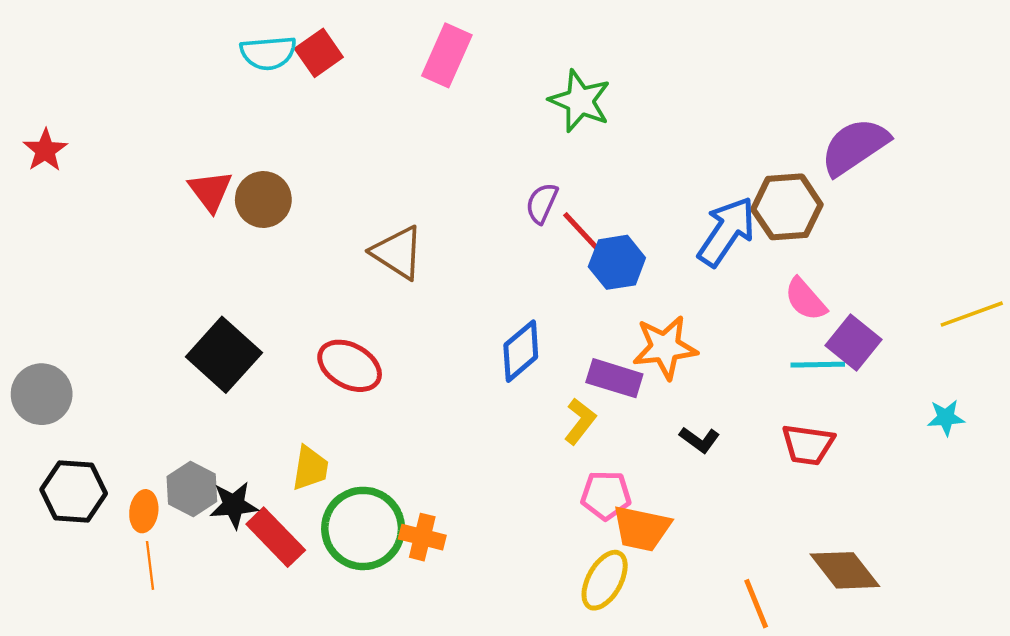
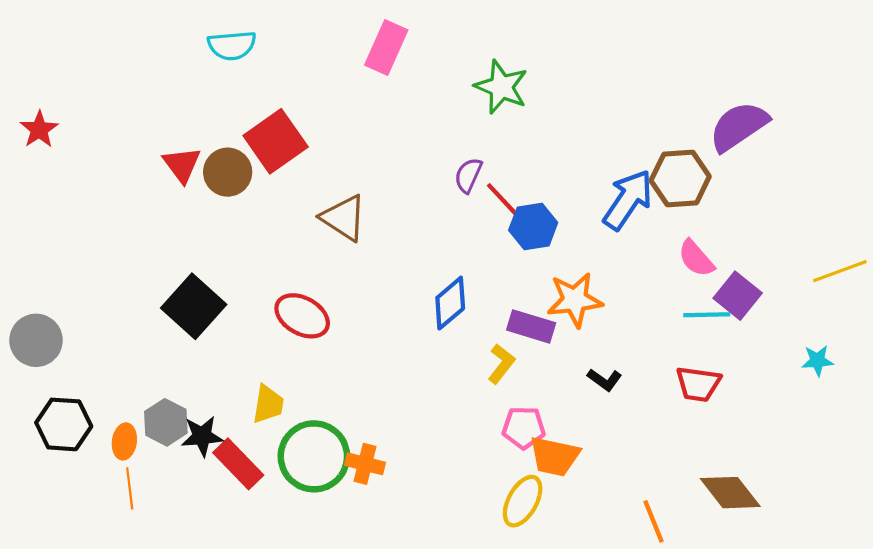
red square: (319, 53) -> (276, 141), moved, size x1.5

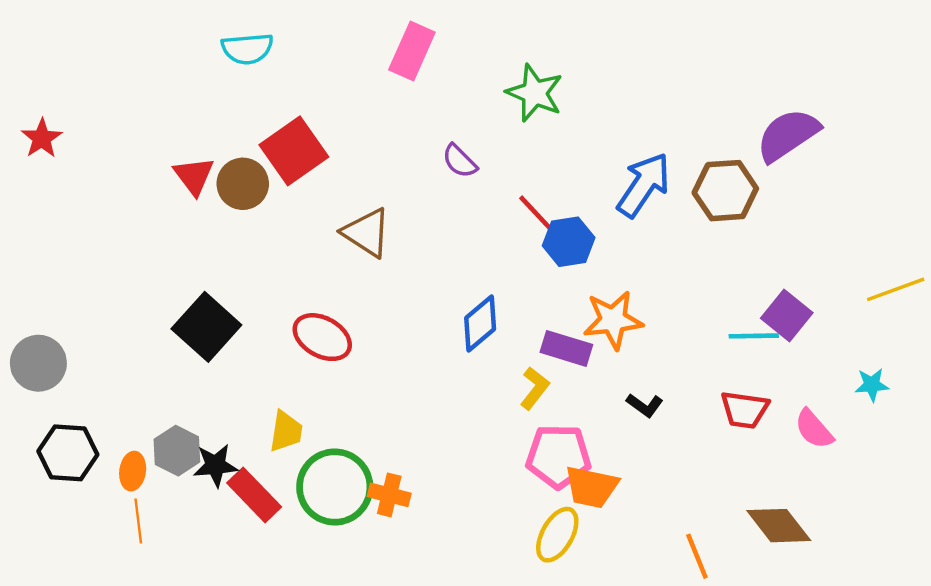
purple semicircle: (468, 175) -> (460, 161), moved, turned -69
blue arrow: (628, 200) -> (644, 185), moved
pink semicircle: (696, 258) -> (814, 429), moved
pink pentagon: (524, 428) -> (558, 456), size x1.4

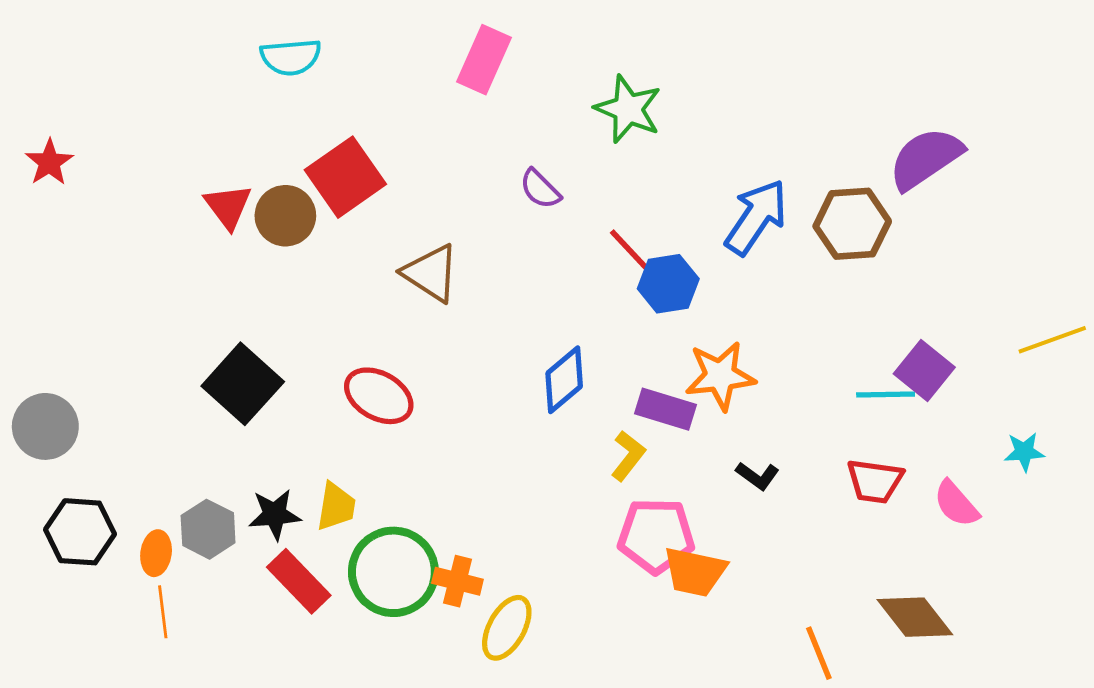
black star: (216, 465) -> (275, 514), moved
yellow ellipse: (557, 535) -> (507, 628), moved

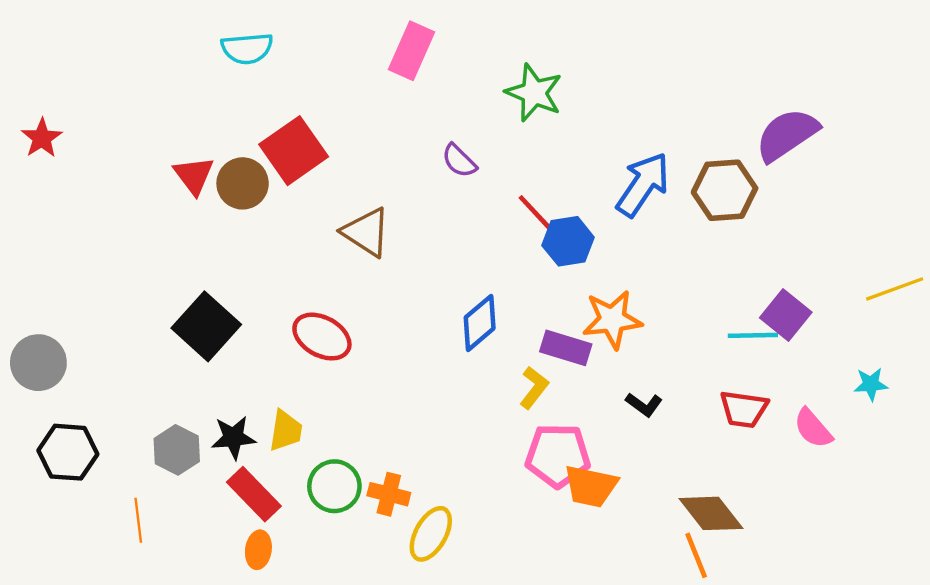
orange ellipse: (156, 553) -> (258, 550), moved
green circle: (393, 572) -> (334, 486), size x0.7
brown diamond: (915, 617) -> (711, 513), moved

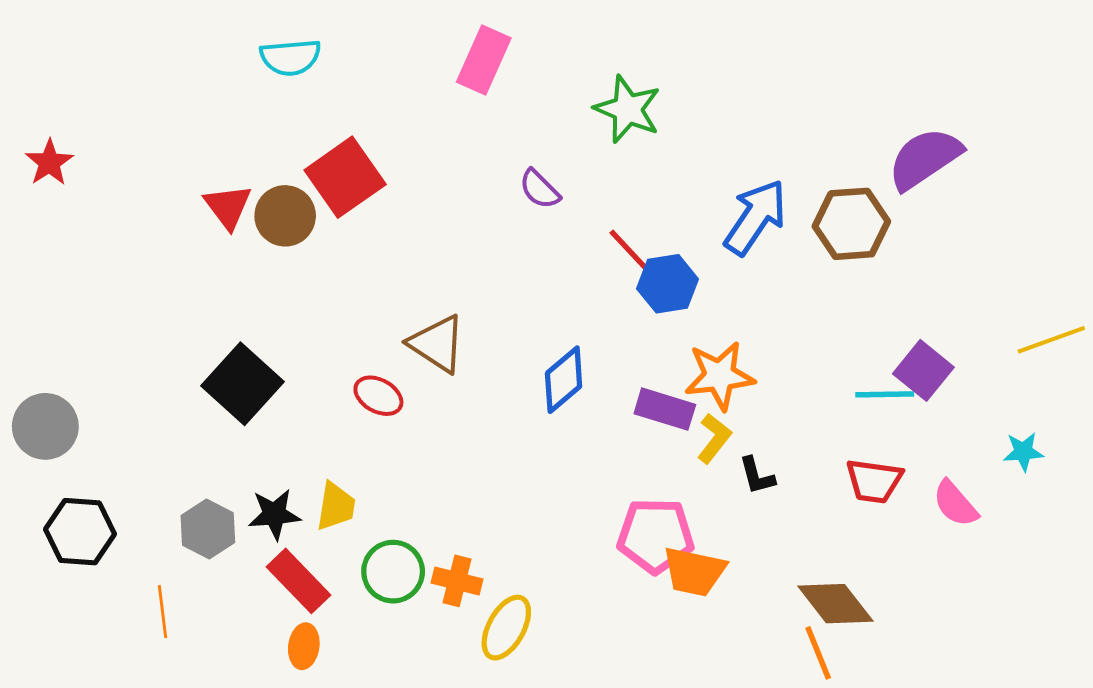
brown triangle: (366, 232) -> (437, 344), moved
red ellipse: (322, 337) -> (378, 396), size x0.7
yellow L-shape: (534, 388) -> (714, 438), moved
black L-shape: (644, 405) -> (757, 476), turned 39

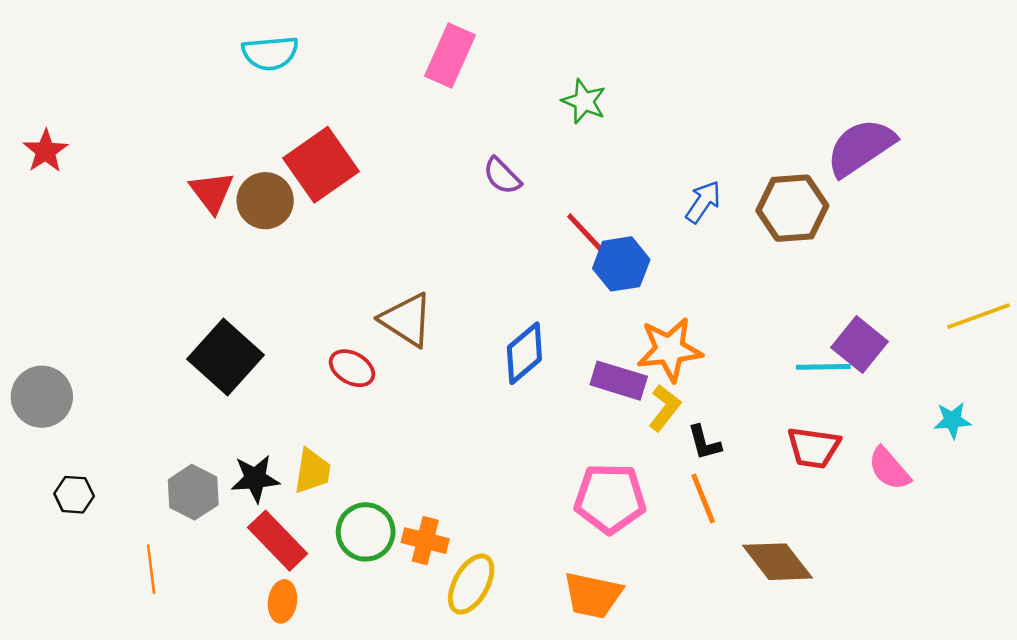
green star: (628, 109) -> (584, 101), size x0.7
blue arrow: (755, 217) -> (703, 202), size x0.6
black hexagon: (80, 532) -> (74, 495), size x0.6
orange trapezoid: (694, 572) -> (593, 595), moved
orange line: (818, 653) -> (703, 498), moved

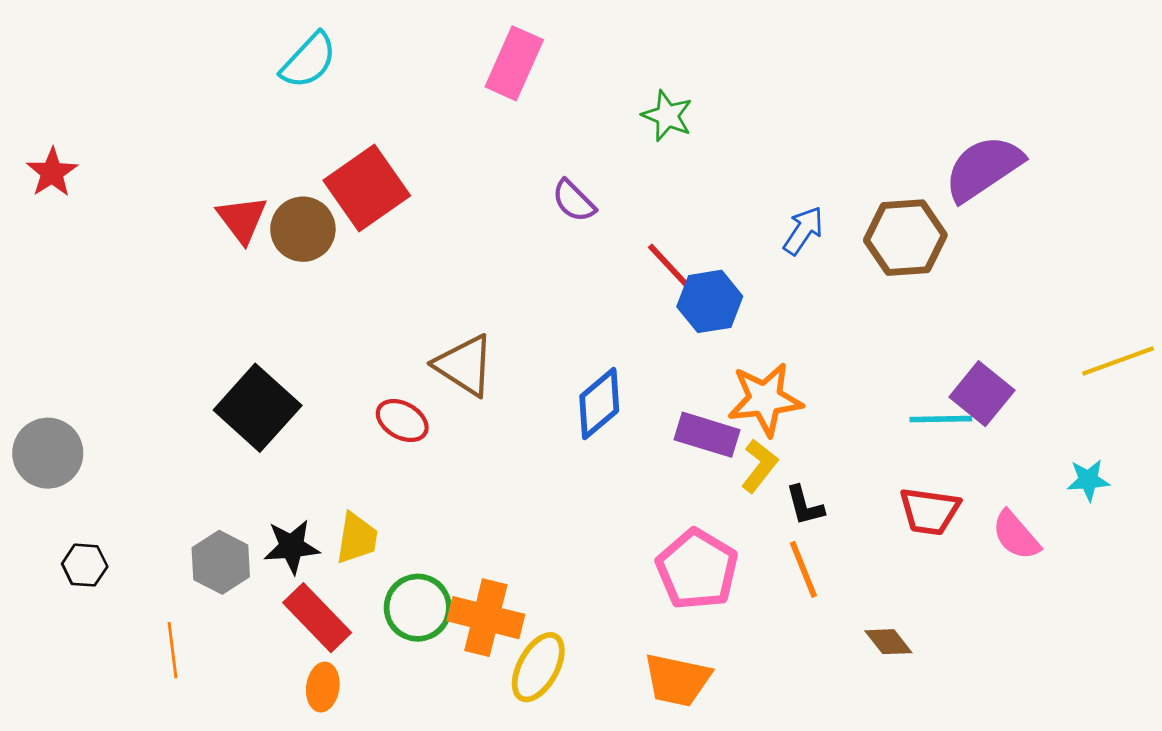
cyan semicircle: (270, 53) -> (309, 60), turned -42
pink pentagon: (610, 498) -> (697, 569), turned 30
orange cross: (425, 541) -> (486, 618), size x1.4
brown diamond: (778, 562) -> (888, 642), size x0.6

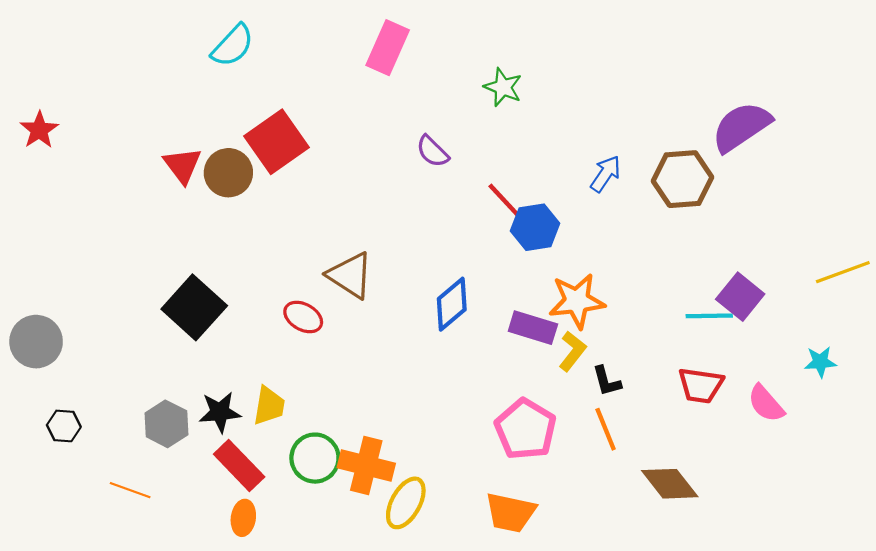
brown diamond: (888, 642) -> (670, 484), size x1.6
orange line: (173, 650) -> (130, 490), turned -63

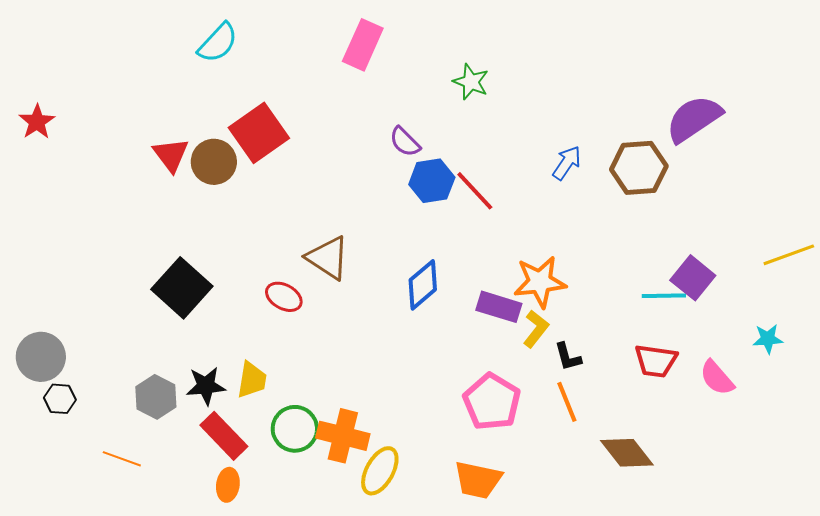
blue hexagon: (535, 227) -> (432, 181), moved
gray circle: (36, 342) -> (41, 357), moved

